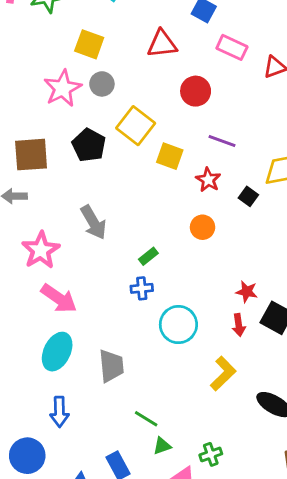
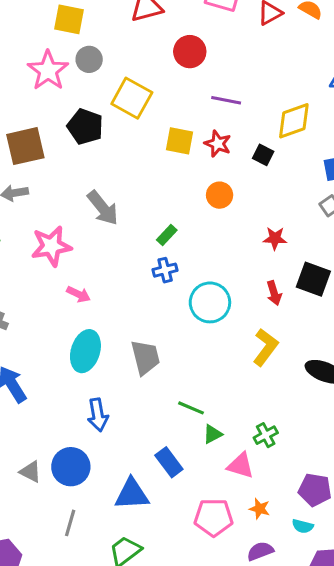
yellow square: (170, 156) -> (179, 141), moved
pink star: (41, 250) -> (51, 246), turned 30
red star: (247, 292) -> (275, 238), moved
pink arrow: (59, 298) -> (78, 294), size x0.6

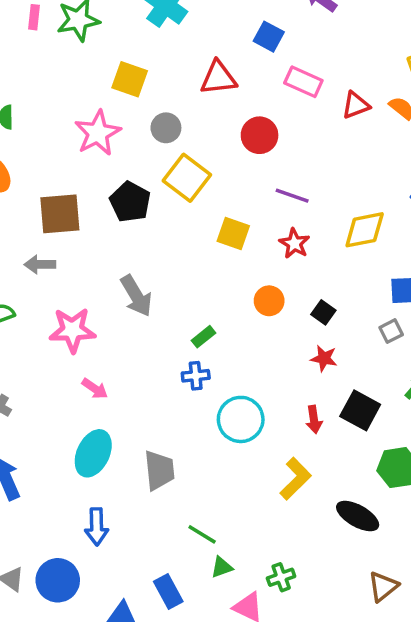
gray circle: (89, 59) -> (166, 128), moved
red star: (218, 144) -> (294, 243), moved
black square: (263, 155) -> (323, 312), moved

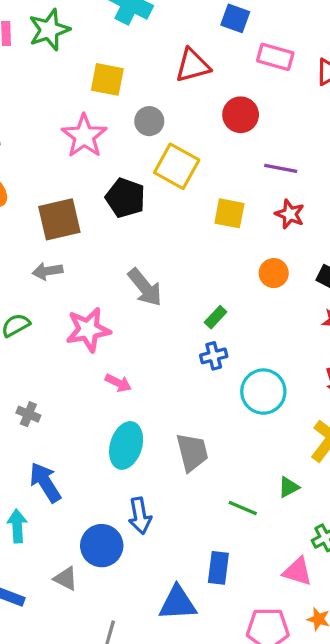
green triangle: (222, 567) -> (289, 487), moved
blue circle: (58, 580) -> (102, 546), moved
blue rectangle: (168, 592) -> (218, 568), turned 44

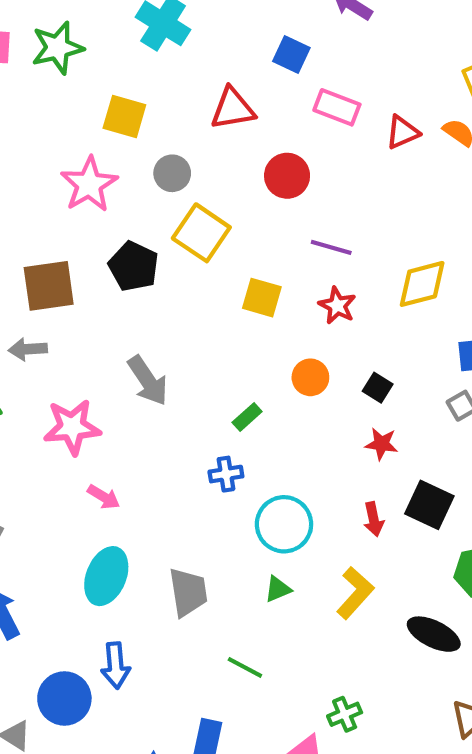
green rectangle: (216, 317) -> (247, 417), moved
green triangle: (289, 487) -> (278, 589), moved

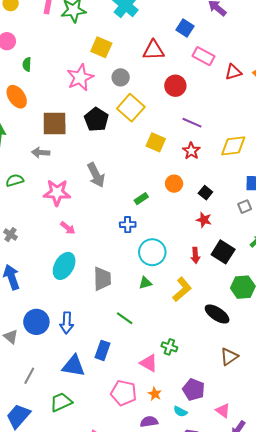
blue arrow: (115, 665) -> (67, 323), moved
green cross: (345, 714) -> (169, 347), turned 35

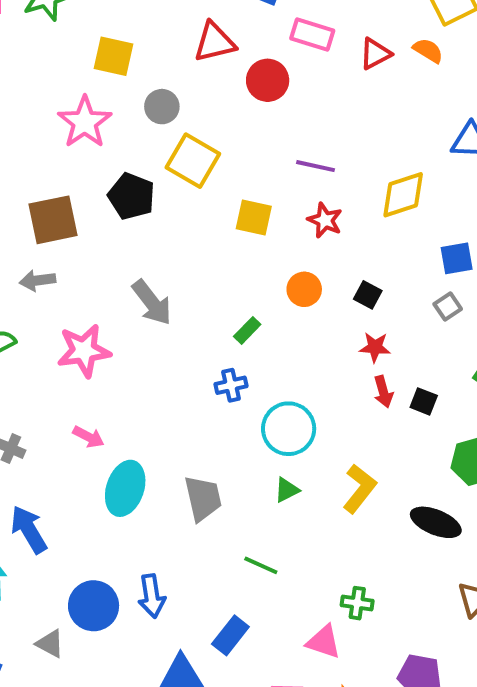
red circle: (175, 86) -> (268, 80), moved
pink arrow: (68, 228) -> (89, 437), moved
black square: (223, 252) -> (424, 401), size x0.6
red arrow: (195, 255) -> (383, 392), moved
blue rectangle: (102, 350) -> (230, 635), turned 30

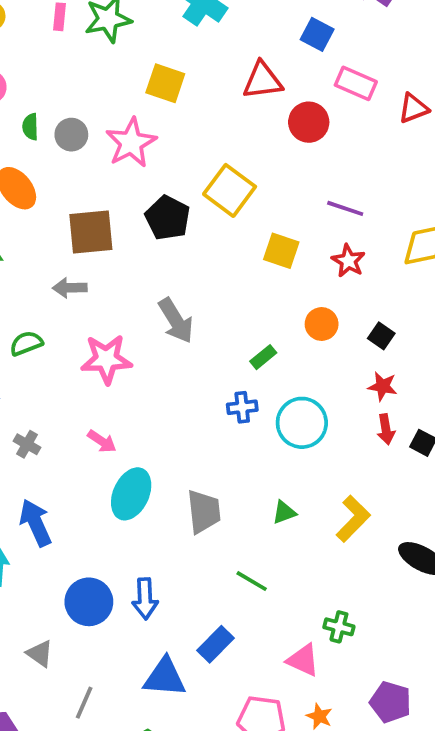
gray circle: (162, 107) -> (71, 135), moved
cyan circle: (289, 429) -> (302, 423), moved
gray triangle: (50, 644) -> (40, 654), moved

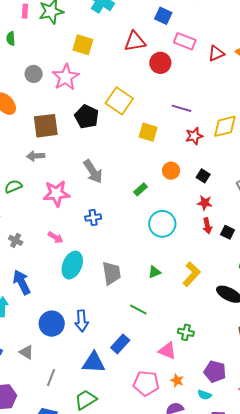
green semicircle: (30, 127) -> (11, 38), moved
red star: (348, 261) -> (194, 136), moved, turned 30
blue cross: (242, 407) -> (93, 218), moved

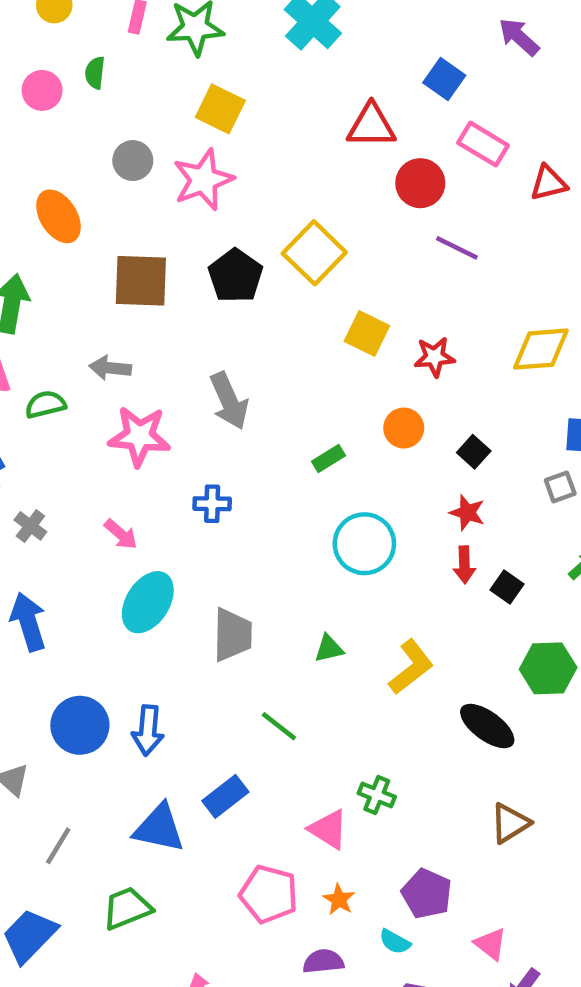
yellow square: (83, 45) -> (220, 109), moved
purple line: (181, 108) -> (457, 248), moved
red star: (194, 136) -> (434, 357), moved
gray arrow: (36, 156) -> (110, 368), moved

